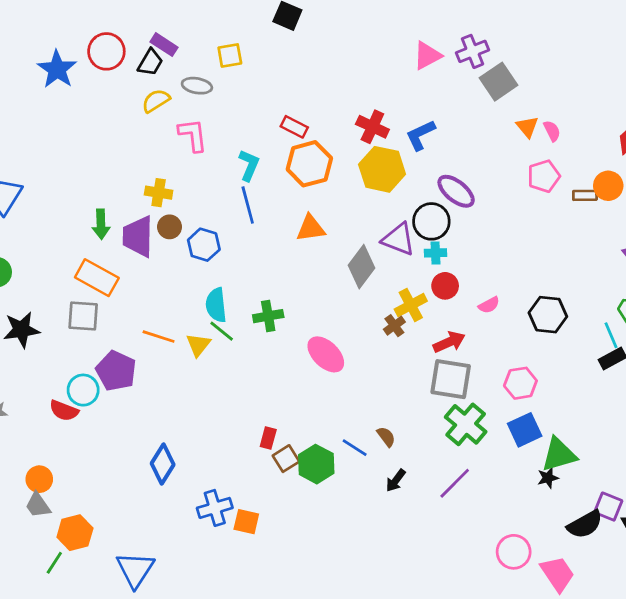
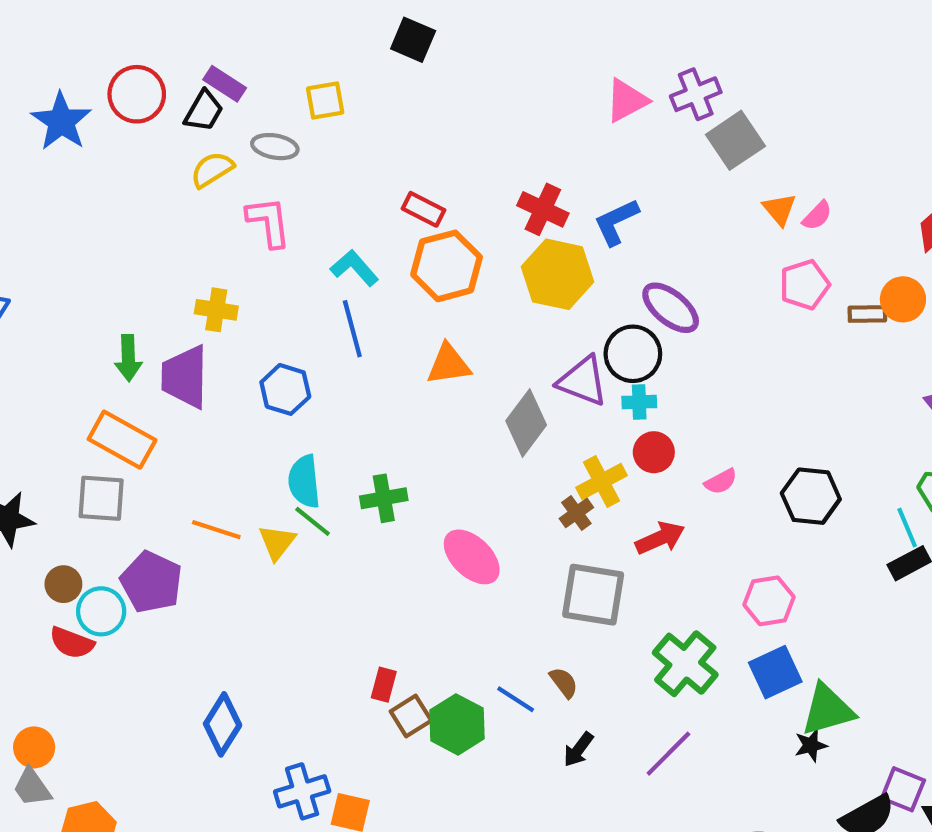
pink semicircle: (552, 131) -> (817, 216), turned 70
cyan L-shape: (249, 165) -> (354, 268), turned -64
brown circle: (170, 227) -> (63, 584), moved
gray square: (451, 379) -> (593, 595), moved

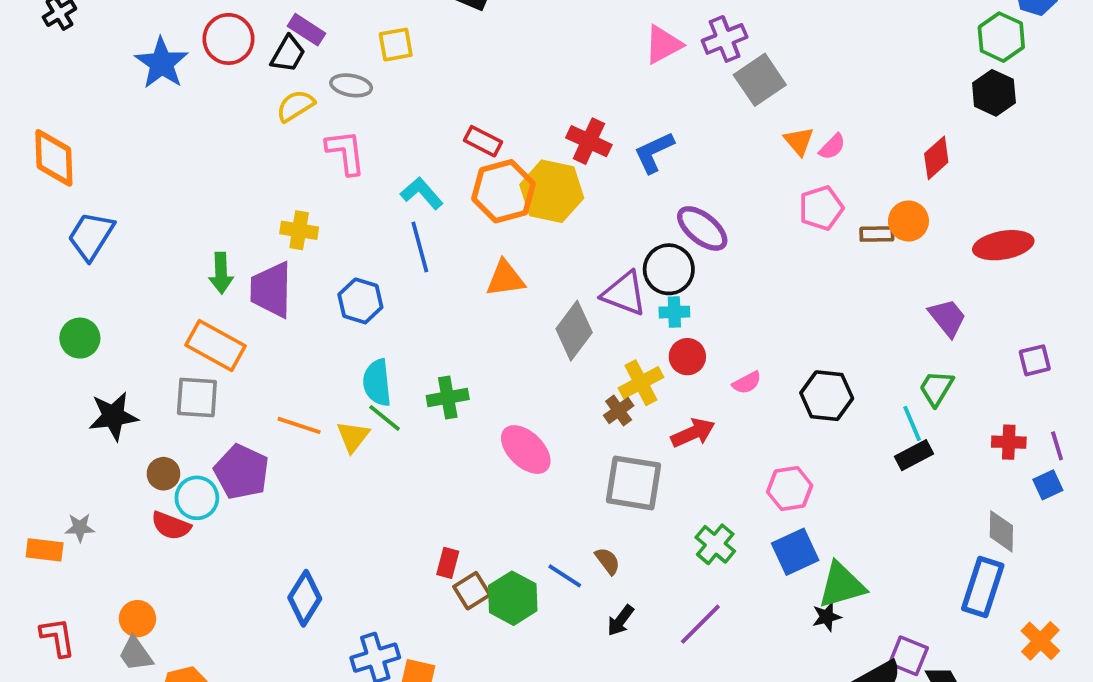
yellow hexagon: (558, 274) -> (552, 191), moved
green cross: (685, 664) -> (715, 544), size x0.7

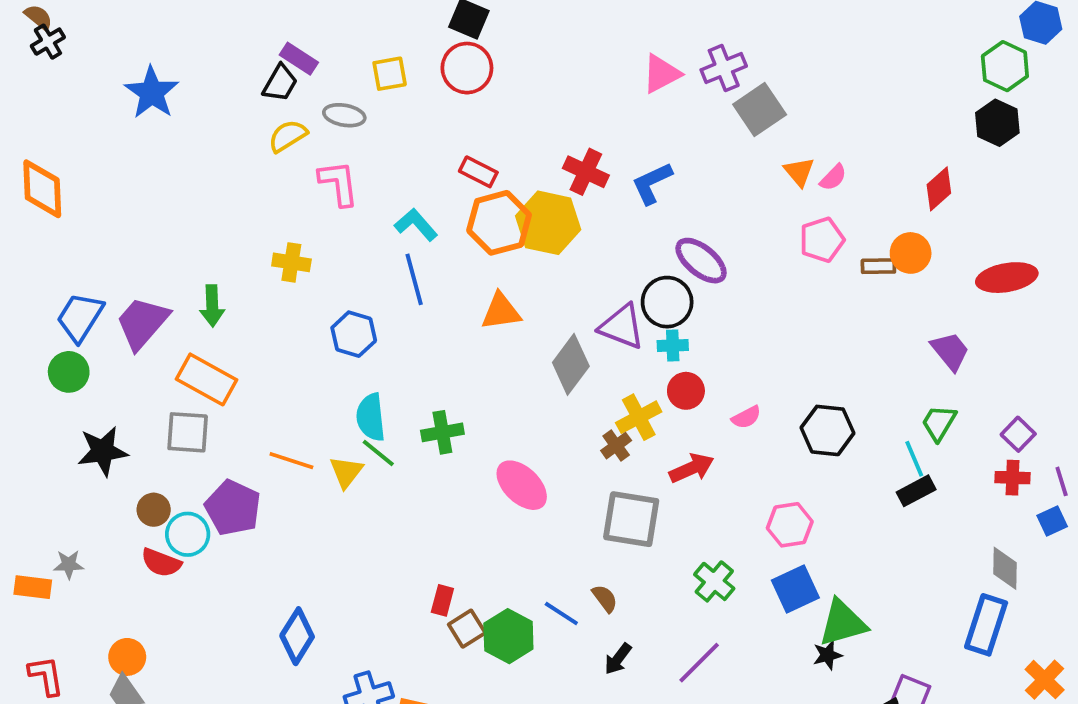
red circle: (229, 39) -> (467, 68), moved
blue trapezoid: (91, 236) -> (80, 317), moved
purple trapezoid: (271, 290) -> (142, 323), moved, turned 40
purple square: (1035, 360) -> (1018, 434), moved, turned -32

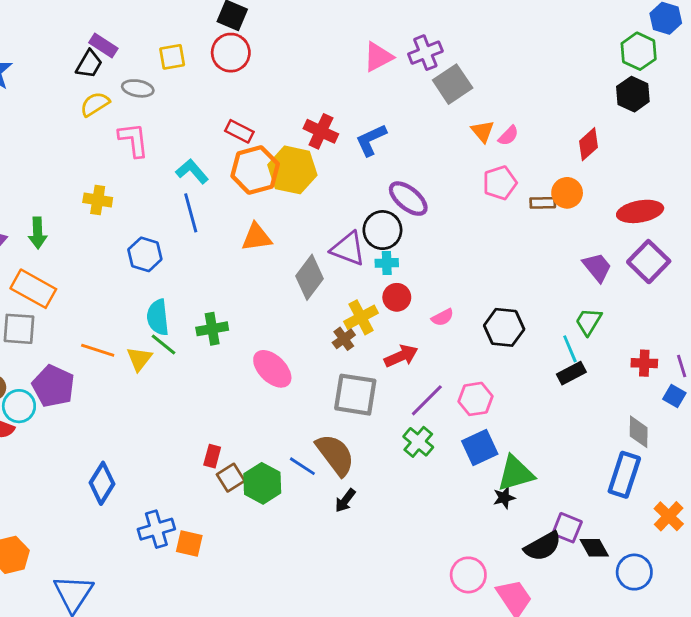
purple square: (1018, 434) -> (649, 262), moved, size x1.6
blue square: (1052, 521) -> (674, 396), turned -35
brown semicircle: (605, 598) -> (335, 455), size x2.0
purple line: (699, 663) -> (427, 400), moved

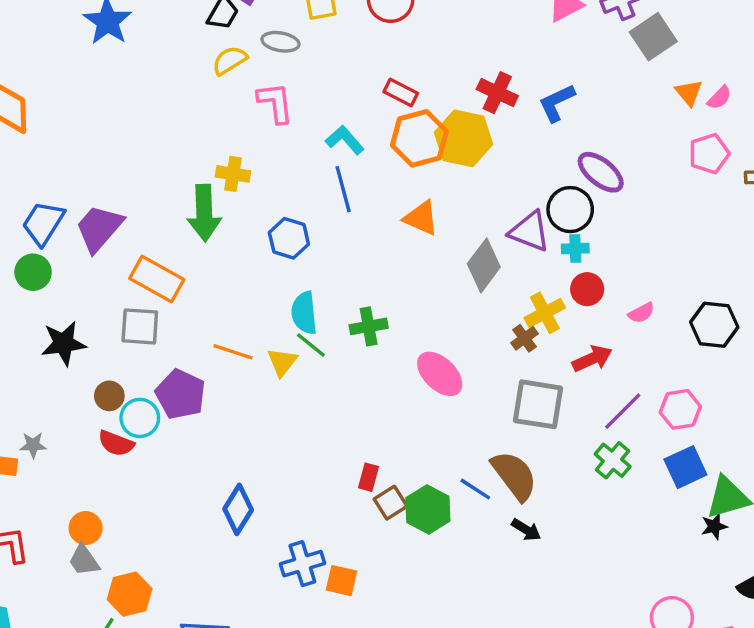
green arrow: (38, 233) -> (204, 213), moved, size x1.5
orange triangle: (257, 237) -> (421, 218), turned 32
black arrow: (345, 501) -> (526, 530), turned -95

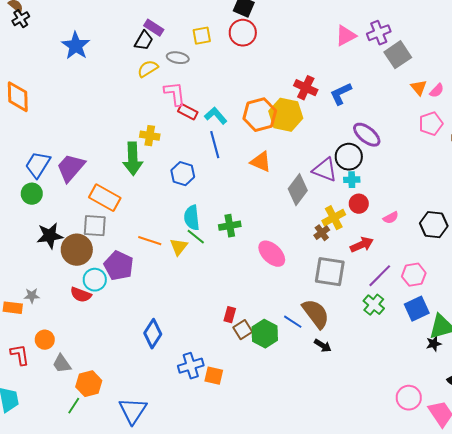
red rectangle: (401, 93) -> (188, 112), moved
brown circle: (109, 396) -> (77, 250), moved, size x1.8
orange circle: (86, 528) -> (45, 340), moved

